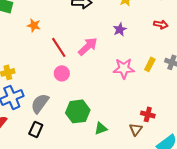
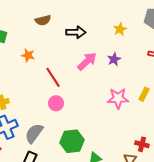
pink arrow: (88, 46) -> (87, 61), moved

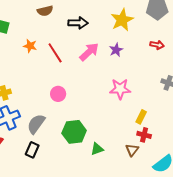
yellow star: (120, 29) -> (122, 20), size x1.6
red line: (53, 77) -> (55, 53), moved
yellow rectangle: (144, 94) -> (141, 117), moved

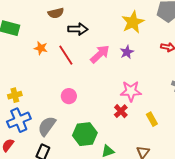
black arrow: (78, 23) -> (78, 29), moved
yellow rectangle: (141, 117) -> (152, 119), turned -56
red cross: (144, 135) -> (121, 111), moved, turned 32

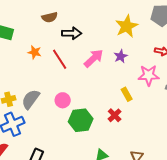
pink star: (131, 91) -> (149, 75), moved
yellow rectangle: (152, 119) -> (127, 94), moved
gray semicircle: (47, 126) -> (31, 99), moved
green hexagon: (85, 134) -> (81, 120), moved

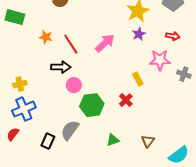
black arrow: (72, 33) -> (61, 67), moved
purple star: (121, 56) -> (139, 34), moved
gray semicircle: (31, 99) -> (70, 130), moved

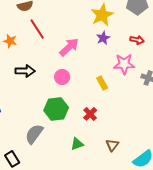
red line: (71, 44) -> (37, 29), moved
pink circle: (74, 85) -> (62, 77), moved
red cross: (126, 100) -> (90, 114), moved
black rectangle: (48, 141) -> (12, 159), moved, turned -56

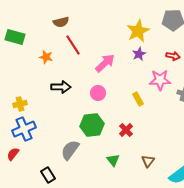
green triangle: (77, 144) -> (113, 160), turned -48

